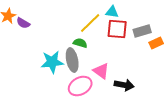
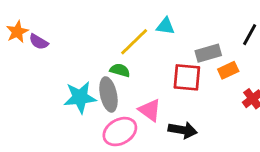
red square: (117, 29) -> (187, 77), moved

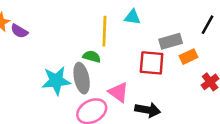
yellow line: (134, 42) -> (104, 31), turned -44

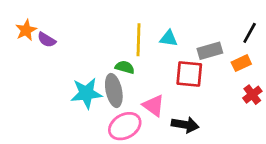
cyan triangle: (132, 17) -> (169, 38), moved
orange rectangle: (188, 57) -> (241, 63), moved

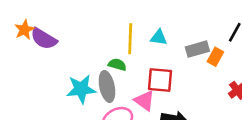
purple semicircle: (47, 40) -> (44, 39), size x1.5
orange rectangle: (241, 63) -> (215, 57), moved, turned -36
red square: (189, 74) -> (160, 80), moved

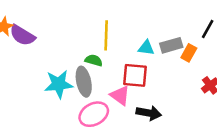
cyan triangle: (159, 37) -> (146, 48), moved

